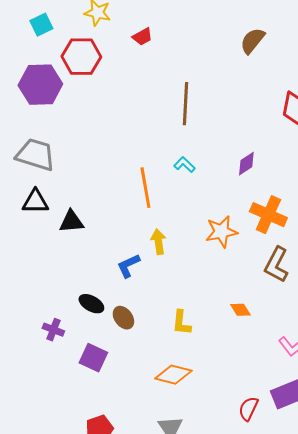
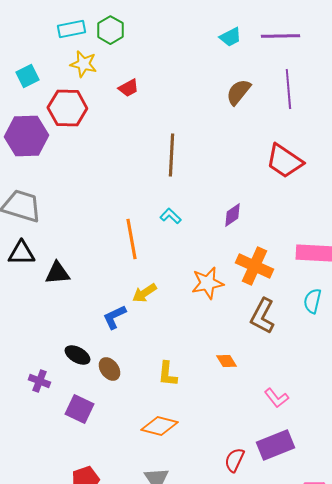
yellow arrow: (158, 242) -> (144, 293), turned -115

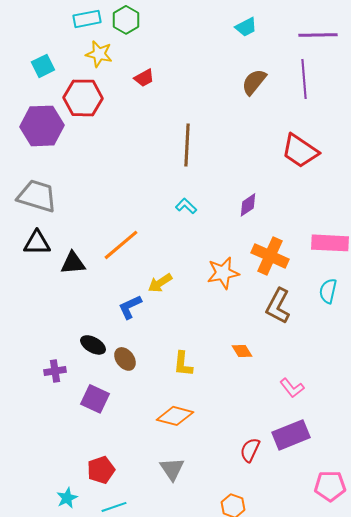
purple line: (280, 36) -> (318, 35), moved
orange line: (131, 239) -> (121, 245), moved, turned 60
purple cross: (39, 381) -> (55, 371), turned -30

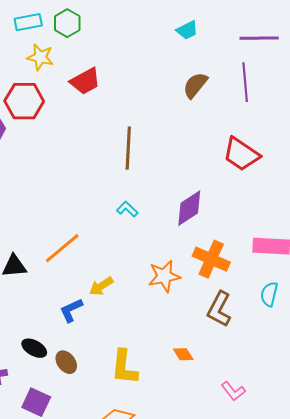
red trapezoid: (144, 78) -> (85, 81), size x1.5
purple diamond: (248, 205) -> (189, 208), size x1.5
yellow L-shape: (183, 364) -> (124, 367), size x1.4

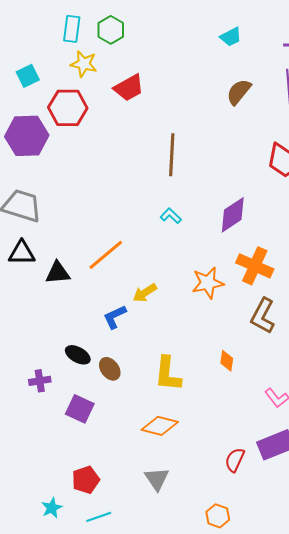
cyan rectangle: (28, 22) -> (72, 29), turned -72
orange diamond: (183, 354) -> (227, 361), turned 40

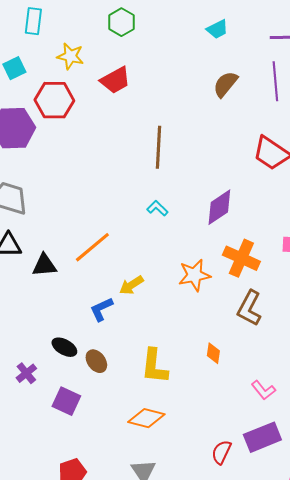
cyan rectangle: (72, 29) -> (33, 21), moved
green hexagon: (111, 30) -> (121, 22), moved
purple cross: (40, 381) -> (26, 373), turned -30

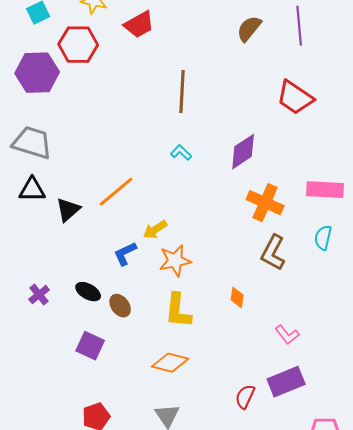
black triangle: (44, 265) -> (68, 210), turned -36
orange star: (194, 275) -> (175, 261), moved
purple cross: (26, 373) -> (39, 295), moved

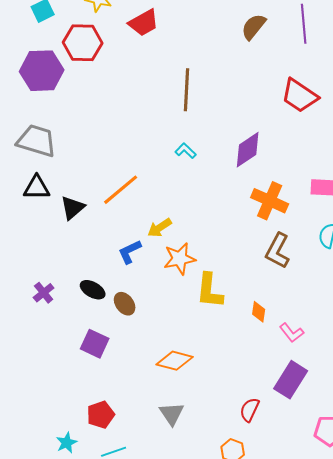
orange diamond: (237, 298) -> (259, 312), moved
yellow L-shape: (178, 311) -> (210, 291), moved
purple rectangle: (286, 382) -> (291, 380), turned -36
red semicircle: (245, 397) -> (250, 410), moved

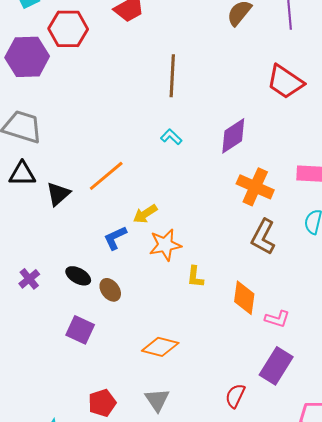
yellow L-shape: (210, 291) -> (195, 277), size x0.6
orange diamond: (259, 312) -> (244, 298), size x1.6
pink L-shape: (292, 333) -> (277, 319), turned -35
red pentagon: (101, 415) -> (102, 403), moved

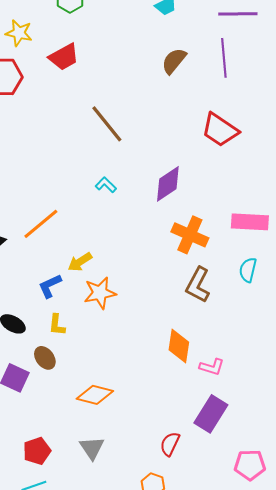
brown line: (172, 76) -> (107, 124), turned -42
yellow L-shape: (195, 277) -> (57, 325), moved
brown ellipse: (110, 290) -> (45, 358), moved

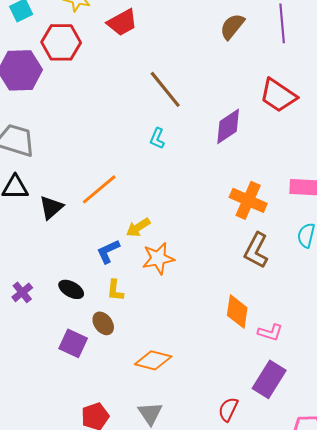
purple diamond: (168, 184) -> (228, 126), moved
cyan L-shape: (106, 185) -> (157, 138), moved, turned -110

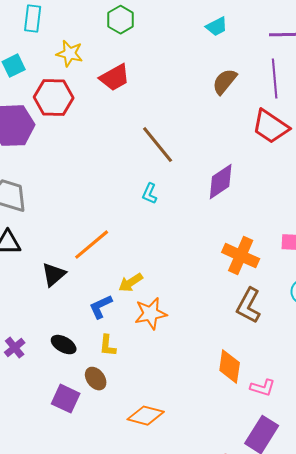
red trapezoid: (278, 95) -> (271, 127), moved
black triangle: (51, 207) -> (54, 275), moved

